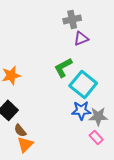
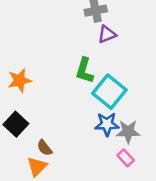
green L-shape: (63, 67) -> (84, 70), turned -45
brown semicircle: (20, 130) -> (45, 148), moved

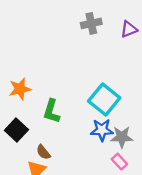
purple triangle: (107, 34) -> (129, 29), moved
green L-shape: (84, 70) -> (52, 111), moved

